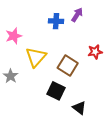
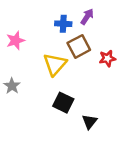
yellow triangle: (36, 57) -> (55, 64), moved
brown square: (68, 66) -> (79, 46), moved, turned 30
black triangle: (79, 108) -> (90, 122), turned 32

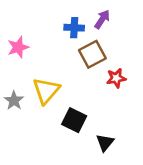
red star: (107, 58) -> (116, 78), moved
yellow triangle: (55, 64) -> (46, 91), moved

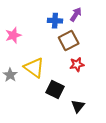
red star: (116, 78) -> (77, 64), moved
yellow triangle: (46, 91) -> (34, 68), turned -35

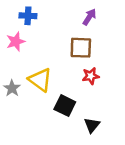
blue cross: (55, 21) -> (28, 16), moved
brown square: (69, 40) -> (81, 48), turned 30

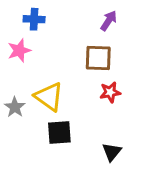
black square: (65, 106) -> (59, 133), moved, turned -30

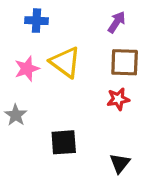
pink star: (19, 51) -> (27, 69), moved
brown square: (98, 58) -> (125, 62), moved
yellow triangle: (49, 97) -> (65, 62), moved

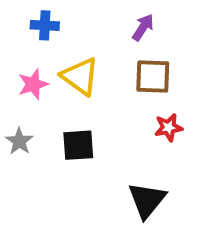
red star: (118, 99) -> (169, 127), moved
black square: (64, 142) -> (78, 145), moved
black triangle: (120, 163) -> (147, 200), size x1.5

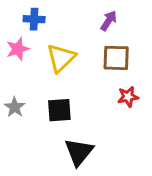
yellow triangle: (80, 76) -> (61, 58), turned 40
pink star: (33, 84) -> (18, 49), moved
black triangle: (147, 200) -> (79, 152), moved

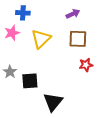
purple arrow: (109, 21) -> (73, 14), turned 32
black square: (59, 110) -> (30, 81), moved

